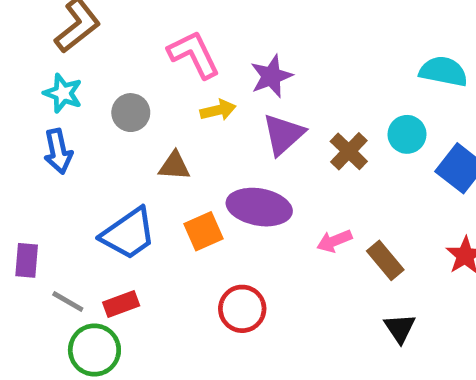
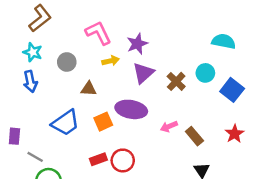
red rectangle: (121, 304) -> (98, 159), moved

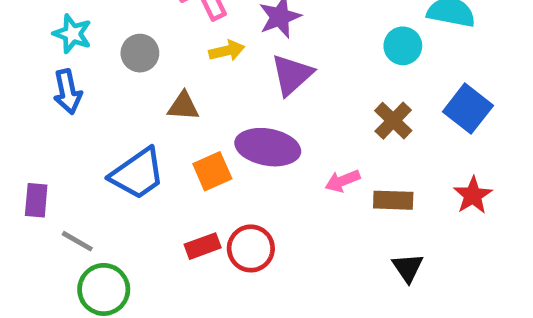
cyan circle: (205, 73) -> (403, 46), moved
brown cross: (176, 81) -> (393, 121), moved
brown rectangle: (194, 136) -> (393, 200), turned -48

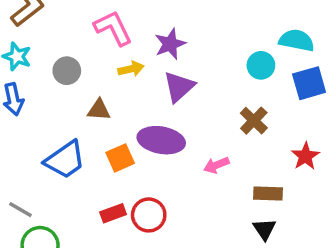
blue square: (468, 109) -> (309, 83), moved, turned 36
red star: (473, 195) -> (305, 156), moved
brown rectangle: (393, 200) -> (268, 194), moved

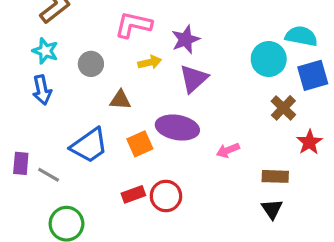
pink L-shape: (113, 28) -> (133, 25), turned -51
cyan circle: (261, 65) -> (269, 59), size x1.4
brown cross: (254, 121) -> (283, 108), moved
gray line: (20, 210) -> (49, 175), moved

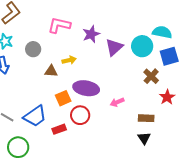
yellow arrow: (150, 62) -> (69, 60), moved
purple triangle: (194, 79) -> (114, 47), moved
blue trapezoid: (89, 145) -> (35, 116), moved
red circle: (166, 196) -> (80, 115), moved

